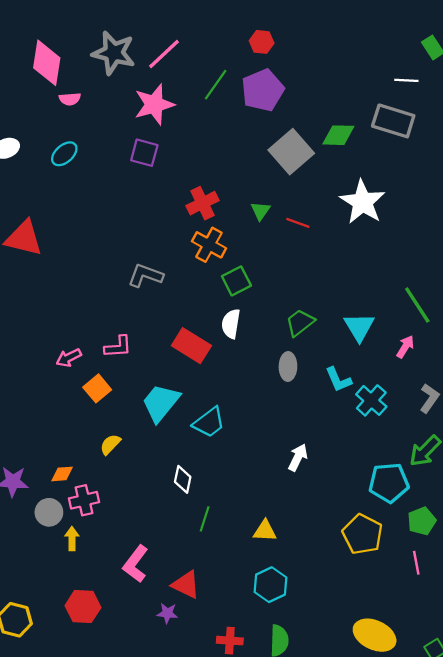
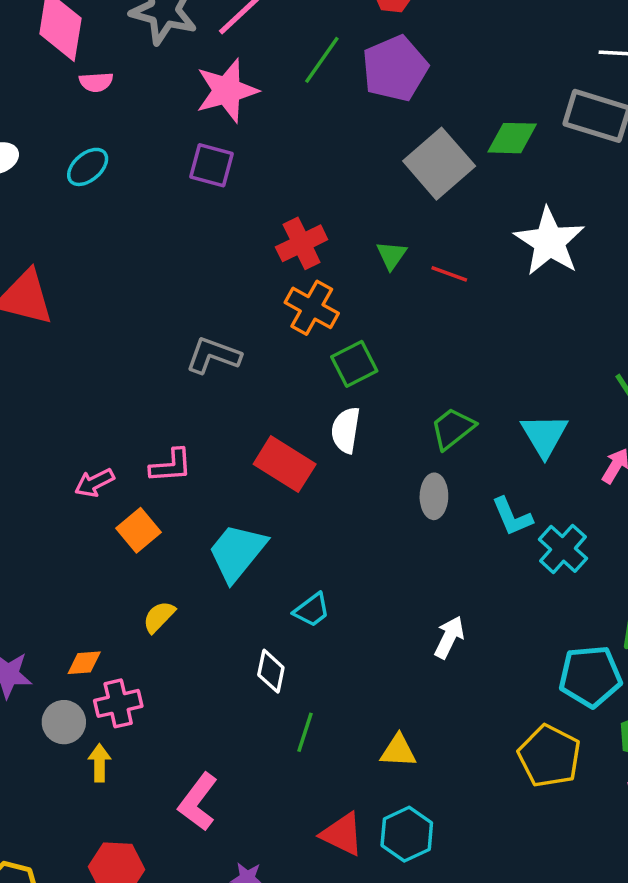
cyan trapezoid: (209, 422) -> (312, 610), moved, size x0.7
red triangle: (186, 585) -> (342, 834), moved

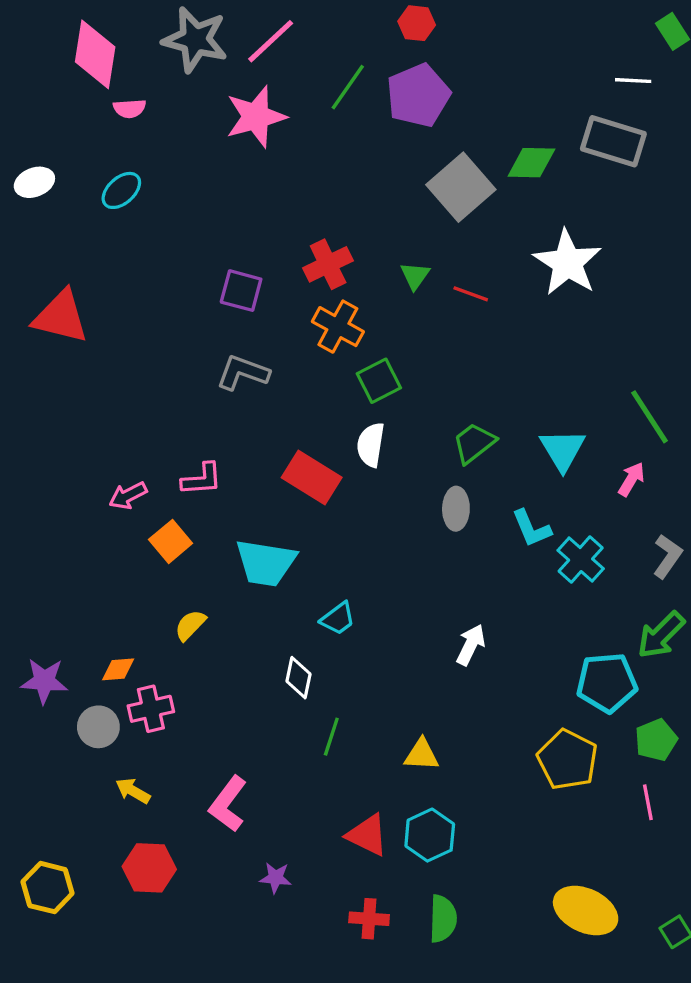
purple square: (212, 165) -> (241, 291), moved
cyan trapezoid: (237, 552) -> (266, 563), turned -120
yellow arrow: (99, 763) -> (133, 791), moved, turned -60

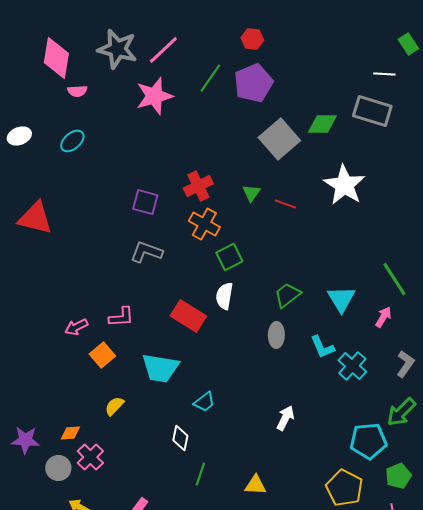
pink cross: (151, 709) -> (90, 457), turned -32

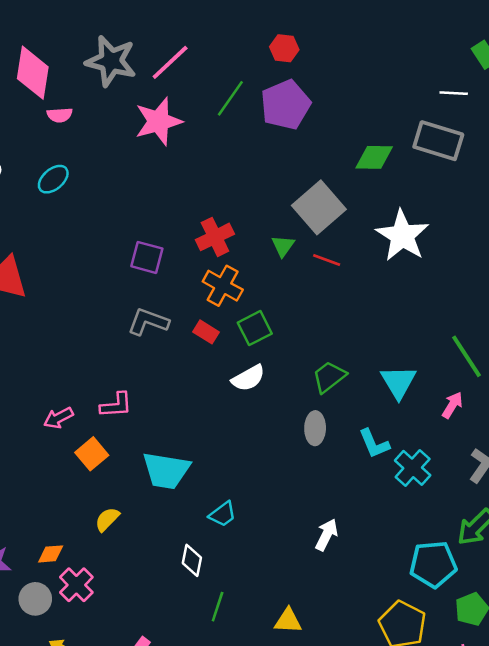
gray square: (279, 139) -> (319, 207), moved
white semicircle: (224, 296) -> (248, 378), turned -128
red rectangle: (188, 316) -> (206, 332), moved, size x0.6

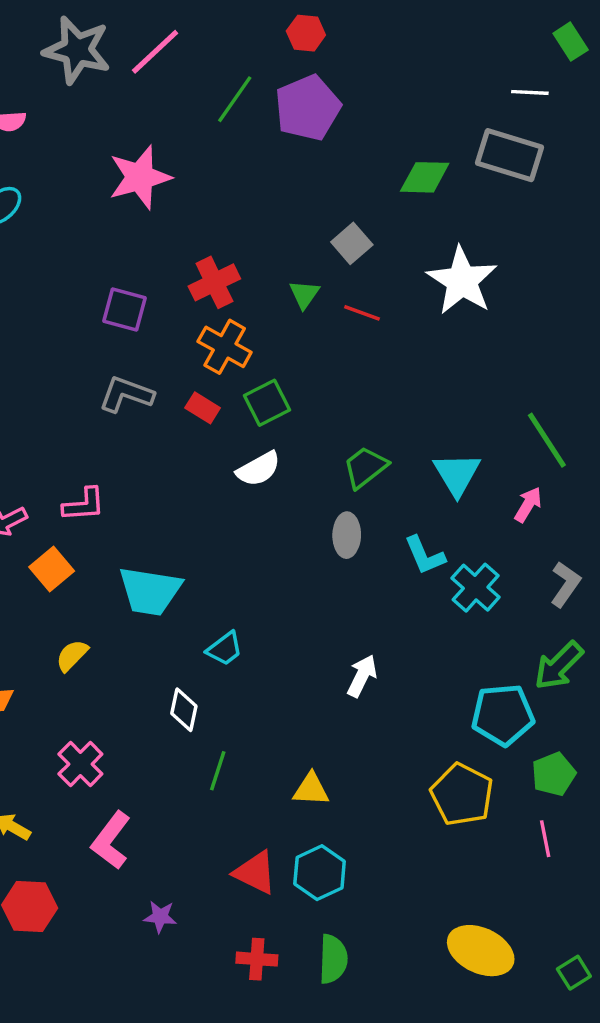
pink star: (158, 121) -> (140, 177), moved
gray square: (319, 207) -> (352, 243), size x0.6
pink cross: (76, 585) -> (80, 764), moved

